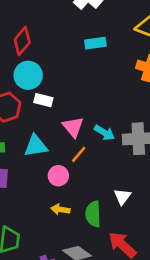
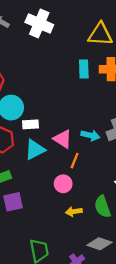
cyan rectangle: (95, 43) -> (84, 69), moved, turned -66
cyan triangle: (36, 146) -> (35, 150), moved

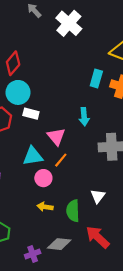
cyan arrow: (90, 135) -> (84, 117), moved, turned 54
cyan triangle: (35, 150) -> (33, 156), moved
gray diamond: (99, 244) -> (59, 244), turned -30

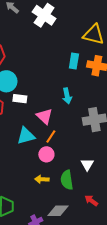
pink circle: (43, 178) -> (46, 154), moved
red arrow: (98, 237) -> (91, 201), size x0.6

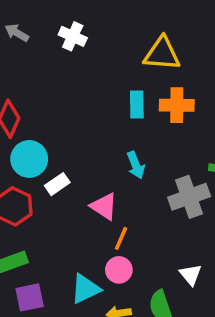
white cross: (44, 15) -> (73, 36), size x0.7
white rectangle: (20, 99) -> (57, 184), turned -32
cyan triangle: (26, 136) -> (85, 289), moved

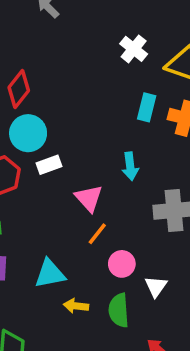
white cross: (73, 36) -> (134, 49), moved
pink circle: (119, 270) -> (122, 264), moved

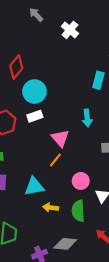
white cross: (134, 49) -> (70, 30), moved
cyan circle: (28, 133) -> (35, 92), moved
orange line: (97, 234) -> (55, 160), moved

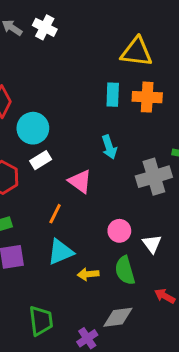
white cross: (70, 30) -> (45, 27), moved
orange line: (55, 160) -> (55, 214), moved

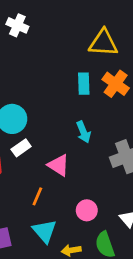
orange cross: (147, 97) -> (116, 84), turned 36
pink circle: (119, 231) -> (87, 210), moved
cyan triangle: (61, 252) -> (45, 231), turned -44

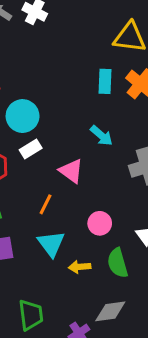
cyan arrow: (83, 132) -> (101, 136), turned -30

